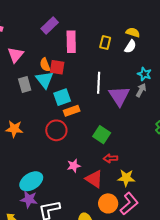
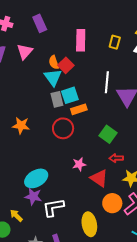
purple rectangle: (50, 25) -> (40, 23), moved, turned -72
red square: (57, 67) -> (66, 65), turned 35
gray rectangle: (25, 84) -> (57, 99), moved

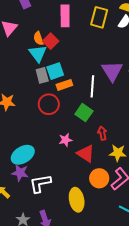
yellow rectangle: (115, 42) -> (99, 17), size x1.5
white line: (107, 82) -> (92, 86), moved
green square: (108, 134) -> (84, 113), moved
red arrow: (116, 158) -> (102, 133), turned 80

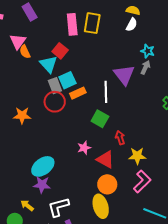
yellow rectangle: (99, 17) -> (92, 23), moved
orange semicircle: (39, 38) -> (25, 52), moved
red circle: (49, 104) -> (55, 102), moved
orange circle: (99, 178) -> (107, 184), moved
white L-shape: (40, 183) -> (58, 207), moved

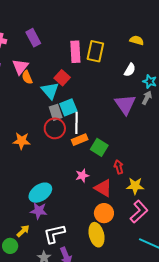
white semicircle: (132, 25) -> (130, 70), moved
white line: (106, 92) -> (76, 123), moved
orange rectangle: (78, 93) -> (80, 140), moved
yellow arrow: (27, 205) -> (23, 231), turned 96

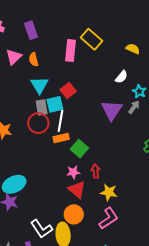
yellow rectangle: (95, 51) -> (91, 39), moved, turned -70
orange semicircle: (27, 77) -> (34, 59), moved
red square: (62, 78) -> (68, 90), moved
pink star: (82, 176) -> (73, 172), moved
white L-shape: (54, 234) -> (41, 229), moved, turned -120

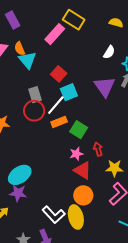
pink rectangle: (70, 51) -> (55, 34), turned 45
cyan triangle: (39, 85) -> (28, 60), moved
cyan square: (55, 104) -> (69, 92), moved
white line: (61, 121) -> (56, 105), turned 40

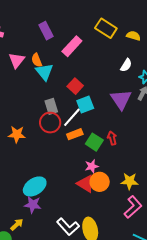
purple rectangle: (13, 20) -> (46, 31), moved
yellow rectangle: (74, 20) -> (106, 28), moved
red arrow: (98, 149) -> (112, 138), moved
red triangle: (83, 170) -> (86, 184), moved
orange circle: (83, 195) -> (100, 182), moved

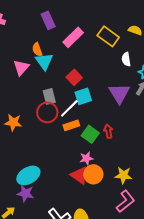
yellow rectangle: (106, 28) -> (108, 36), moved
pink triangle: (17, 60) -> (21, 67), moved
white semicircle: (126, 65) -> (126, 59), turned 136

